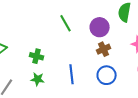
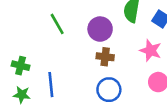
brown cross: (104, 49) -> (105, 57), turned 32
blue line: (72, 74) -> (51, 85), moved

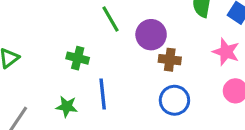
purple circle: (100, 29) -> (151, 35), moved
green cross: (21, 66) -> (78, 58), moved

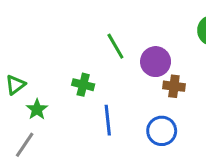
blue circle: (174, 100) -> (162, 131), moved
green star: (67, 106) -> (37, 109), moved, turned 30

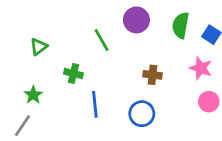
purple circle: (156, 62) -> (136, 20), moved
green triangle: (15, 85) -> (39, 47), moved

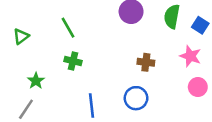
green line: (102, 40) -> (68, 28), moved
green triangle: (39, 47) -> (21, 36), moved
blue line: (95, 104) -> (91, 106), moved

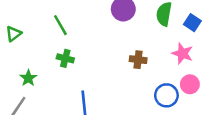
blue circle: (136, 98) -> (166, 95), moved

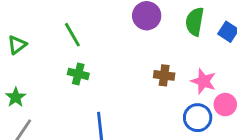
pink star: (182, 53) -> (203, 81), moved
green star: (28, 78) -> (16, 97), moved

